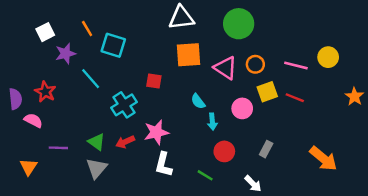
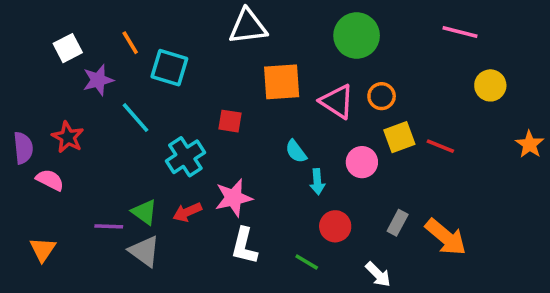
white triangle: (181, 18) -> (248, 27), moved
pink line: (296, 65) -> (460, 32), moved
purple line: (58, 148) -> (109, 226), moved
orange arrow: (323, 159) -> (446, 237), moved
gray triangle: (97, 168) -> (144, 251), turned -35

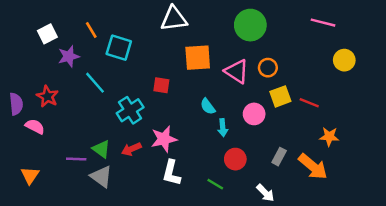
orange star: (530, 144) -> (329, 137), moved, turned -30

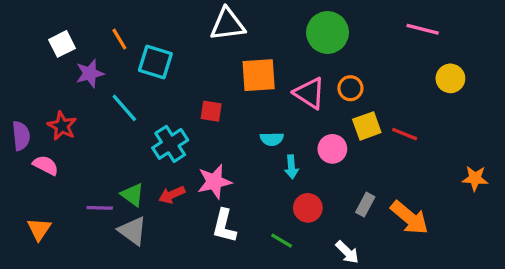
cyan semicircle: (208, 106) -> (272, 139), turned -54
orange star: (329, 137) -> (475, 178), moved

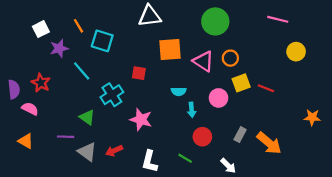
pink star: (214, 182) -> (141, 119), turned 30
green triangle: (132, 195) -> (87, 117), moved
red arrow: (172, 195) -> (114, 151), moved
white L-shape: (224, 226) -> (150, 161), moved
orange triangle: (39, 229) -> (26, 141), moved, turned -35

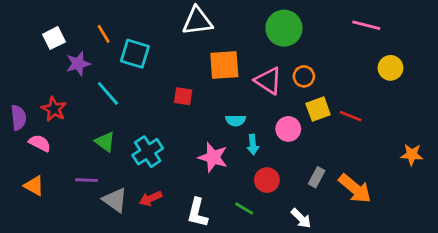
cyan cross: (112, 95) -> (148, 152), moved
green triangle: (87, 117) -> (105, 142), moved
pink star: (141, 119) -> (213, 157), moved

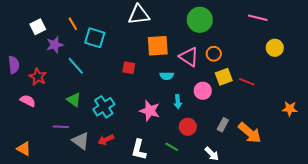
purple semicircle: (18, 118) -> (14, 65), moved
cyan semicircle: (236, 120) -> (167, 76), moved
orange triangle: (34, 186) -> (24, 149), moved

